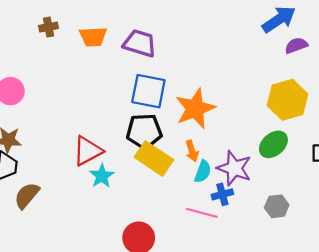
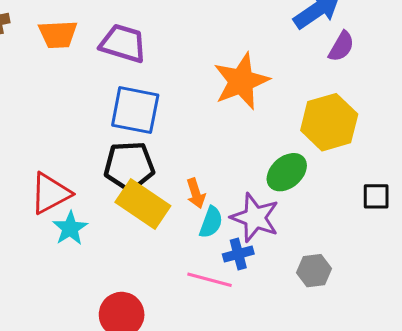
purple semicircle: (296, 46) -> (341, 46), turned 140
orange star: (195, 109) -> (241, 81), moved
green ellipse: (273, 144) -> (287, 172), moved

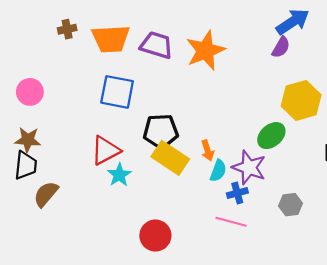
orange trapezoid: (58, 34) -> (111, 39), size x1.4
purple semicircle: (341, 46) -> (281, 47), moved
orange star: (241, 81) -> (205, 50), moved
blue square: (135, 110) -> (117, 92), moved
pink line: (209, 280) -> (231, 222), moved

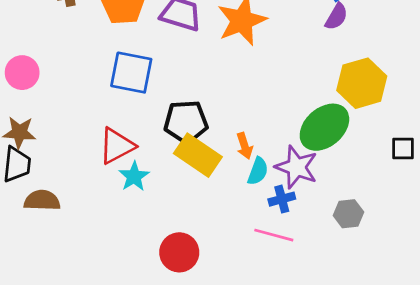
green ellipse: (271, 136) -> (324, 127), size x1.4
brown semicircle: (46, 194) -> (42, 200), turned 52

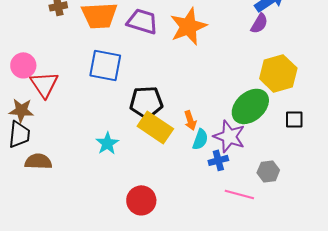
red triangle: (117, 146) -> (44, 84), moved, turned -36
black square: (403, 148) -> (294, 119), moved
pink line: (274, 235) -> (239, 194), moved

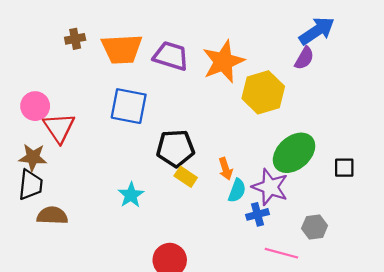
yellow hexagon: (278, 73) -> (263, 92), moved
yellow rectangle: (155, 127) -> (186, 177), size x0.6

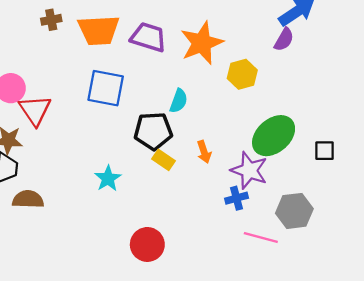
yellow hexagon: (263, 92) -> (242, 74), size x0.7
cyan semicircle: (237, 190) -> (179, 101), moved
gray hexagon: (315, 227) -> (294, 211), size x1.4

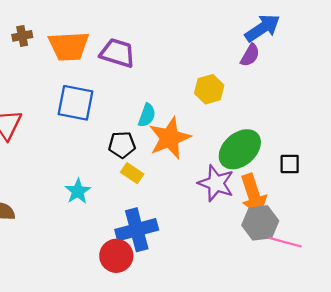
orange star: (202, 43) -> (170, 138), moved
black pentagon: (153, 131) -> (122, 145), size x0.7
orange arrow: (204, 152) -> (253, 195), moved, size x1.8
blue cross: (236, 198) -> (137, 230), moved, size x1.8
pink line: (261, 238) -> (285, 242), moved

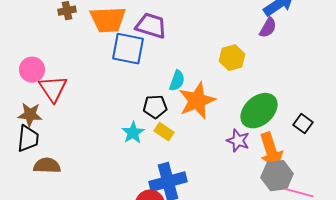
blue square: (75, 103) -> (128, 49), moved
black square: (290, 164) -> (303, 124), turned 36
purple star: (216, 183) -> (238, 141), size x0.7
cyan star: (78, 191) -> (133, 133), moved

